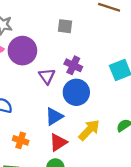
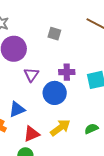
purple cross: (73, 65) -> (67, 72), moved, turned -35
blue triangle: (54, 117) -> (17, 109), moved

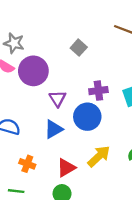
gray square: (54, 34) -> (79, 48), turned 32
blue triangle: (17, 109) -> (54, 129), moved

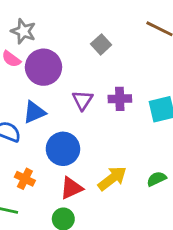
purple triangle: (58, 99) -> (82, 100), moved
blue circle: (87, 117) -> (63, 149), moved
blue triangle: (54, 129) -> (34, 112), moved

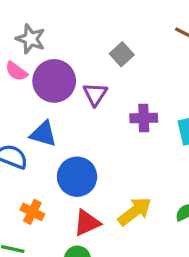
purple triangle: (82, 100) -> (95, 94), moved
blue triangle: (34, 112) -> (43, 134), turned 40

